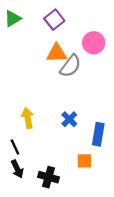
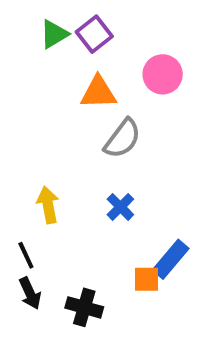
green triangle: (13, 18) -> (54, 34), moved
gray semicircle: (70, 66) -> (122, 139), moved
blue rectangle: (98, 134) -> (171, 259), moved, turned 30

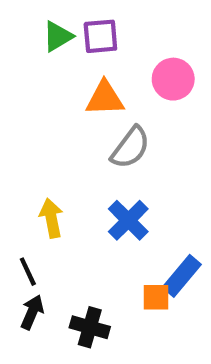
purple square: (94, 34) -> (100, 36), turned 33
blue cross: (120, 207) -> (128, 220), size x1.4
black arrow: (30, 293) -> (32, 312), turned -132

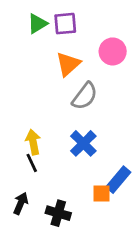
orange triangle: (105, 98) -> (68, 64), turned -40
black line: (28, 272) -> (32, 163), moved

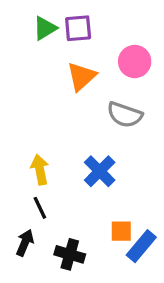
gray semicircle: (85, 96) -> (125, 115), moved, turned 72
black line: (32, 163) -> (40, 208), moved
blue rectangle: (118, 180) -> (141, 246), moved

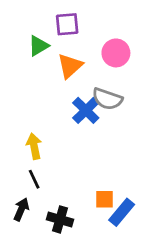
green triangle: (45, 28) -> (38, 46), moved
blue cross: (100, 171) -> (86, 110), moved

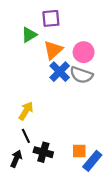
pink circle: (116, 53) -> (84, 52), moved
blue cross: (86, 110) -> (60, 72), moved
yellow arrow: (34, 146) -> (26, 111), turned 42
black cross: (60, 219) -> (43, 152), moved

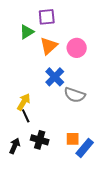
blue cross: (60, 72) -> (55, 77), moved
gray semicircle: (81, 75) -> (75, 95), moved
black line: (26, 136) -> (26, 116), moved

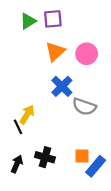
green triangle: (27, 32) -> (28, 21), moved
black line: (26, 116) -> (18, 127), moved

